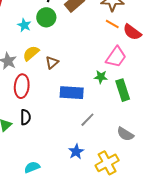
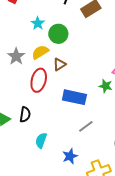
green circle: (46, 17) -> (58, 34), moved
red ellipse: (22, 86) -> (39, 80), moved
cyan semicircle: (32, 167) -> (41, 140), moved, turned -56

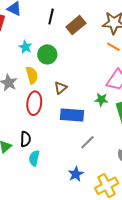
yellow semicircle: (40, 52) -> (32, 75), turned 114
brown triangle: (59, 64) -> (61, 88), moved
cyan semicircle: (41, 140) -> (34, 158), moved

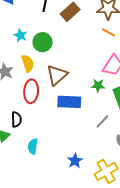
brown triangle: (61, 88) -> (57, 75), size x1.6
black semicircle: (25, 139) -> (16, 119), moved
gray line: (87, 142) -> (102, 121), moved

